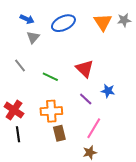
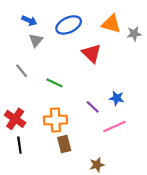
gray star: (124, 20) -> (134, 34), moved
orange triangle: (103, 22) -> (111, 24), turned -42
red triangle: (85, 69) -> (92, 53), moved
pink line: (94, 128) -> (114, 127), moved, turned 35

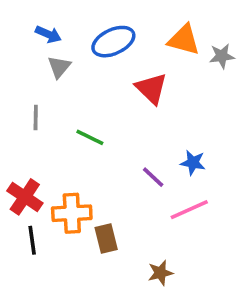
gray line: (22, 71) -> (36, 117), turned 40
orange cross: (55, 120) -> (72, 213), moved

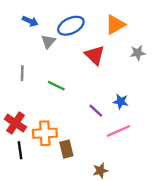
orange triangle: (184, 40) -> (115, 25), turned -45
gray star: (222, 56) -> (138, 53), moved
gray triangle: (59, 67) -> (48, 42), moved

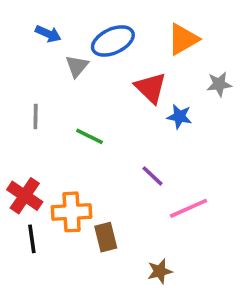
blue star: (121, 102) -> (179, 117), moved

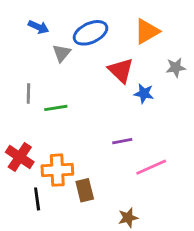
green line: (90, 136) -> (56, 108), moved, turned -35
purple line: (152, 176) -> (122, 141), turned -54
black line: (32, 239) -> (37, 199), moved

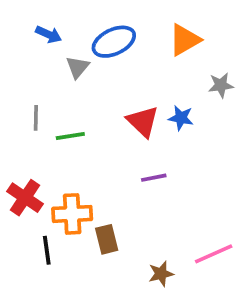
red triangle: (121, 70) -> (143, 121), moved
pink line: (151, 167) -> (214, 254), moved

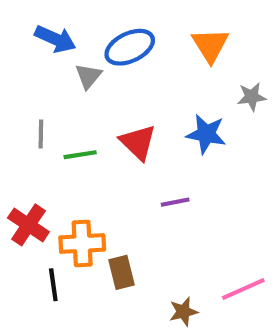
blue arrow: (49, 34) -> (55, 39), size x1.4
orange triangle: (185, 40) -> (210, 45), turned -32
blue star: (181, 118) -> (206, 134), size x1.4
red triangle: (143, 121) -> (138, 142), moved

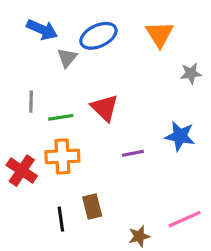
blue star: (206, 134) -> (180, 136), moved
orange cross: (82, 243) -> (62, 156), moved
black line: (53, 285) -> (61, 219), moved

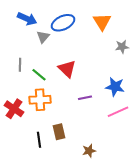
green line: (61, 117) -> (39, 75), turned 49
pink line: (185, 219) -> (118, 112), moved

